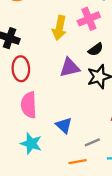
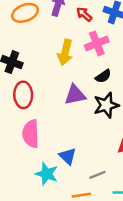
cyan star: (31, 144) -> (47, 174), moved

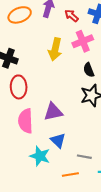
black semicircle: (103, 76) -> (89, 70), turned 104
purple triangle: (75, 95) -> (53, 112), moved
gray line: (97, 175) -> (84, 157), turned 32

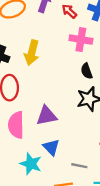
pink cross: (83, 41) -> (81, 40), turned 30
yellow arrow: (55, 49) -> (32, 53), moved

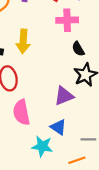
purple triangle: (47, 116) -> (64, 96), moved

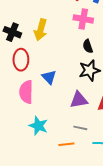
purple triangle: (64, 96) -> (79, 100), moved
blue triangle: (58, 127) -> (49, 77), moved

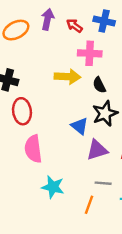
yellow arrow: (41, 30) -> (67, 77), moved, turned -95
blue triangle: (49, 77) -> (80, 126), moved
orange line: (66, 144) -> (89, 205), turned -56

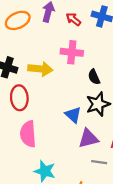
pink cross: (90, 53) -> (72, 52), moved
yellow arrow: (67, 77) -> (40, 69), moved
gray line: (103, 183) -> (99, 162), moved

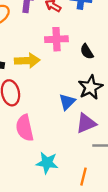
black semicircle: (94, 77) -> (87, 52), moved
blue triangle: (73, 115) -> (67, 102), turned 42

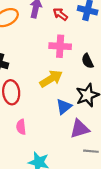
yellow arrow: (27, 61) -> (51, 79), moved, turned -35
pink semicircle: (25, 128) -> (21, 127), size x0.6

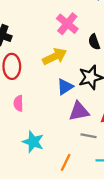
pink cross: (60, 46) -> (67, 24), turned 30

